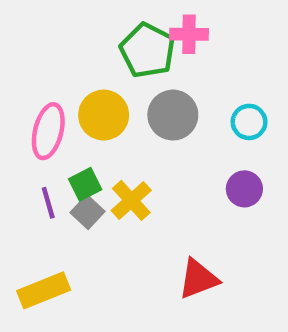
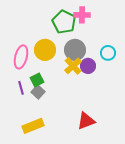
purple circle: (244, 189) -> (88, 66), moved
yellow cross: (131, 200) -> (73, 66), moved
yellow rectangle: (44, 290) -> (33, 126), moved

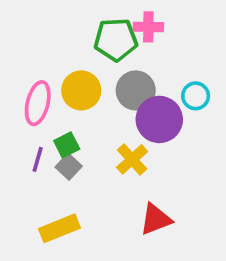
green pentagon: (64, 22) -> (116, 40), turned -30
yellow cross: (73, 66) -> (132, 159), moved
purple circle: (88, 66) -> (159, 119), size x1.6
purple line: (21, 88) -> (38, 159), turned 32

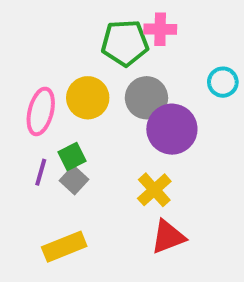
cyan circle: (196, 96) -> (223, 82), moved
yellow cross: (132, 159) -> (154, 190), moved

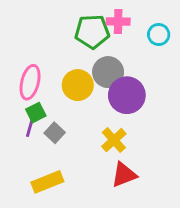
cyan circle: (223, 82) -> (159, 35), moved
yellow circle: (88, 98) -> (78, 85), moved
green square: (72, 157) -> (36, 113), moved

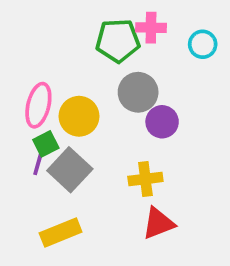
yellow circle: (78, 85) -> (79, 116), moved
purple circle: (127, 95) -> (162, 122), size x0.7
gray square: (55, 133) -> (70, 170), size x1.6
yellow cross: (114, 140) -> (145, 179), turned 35

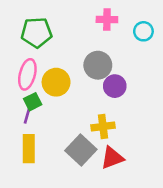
green pentagon: (118, 41) -> (37, 33), moved
gray square: (70, 170) -> (81, 150), moved
yellow rectangle: (61, 232) -> (29, 149), moved, turned -68

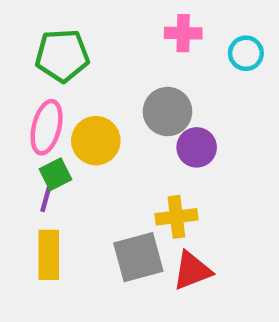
gray square: (81, 150) -> (138, 257), turned 32

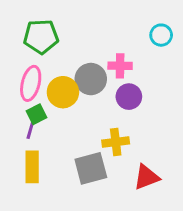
pink cross: (183, 33) -> (120, 66), moved
gray circle: (168, 112) -> (91, 79), moved
red triangle: (192, 271) -> (146, 177), moved

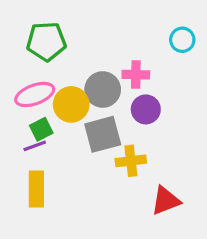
pink ellipse: (31, 83) -> (35, 94), turned 56
purple line: (31, 129) -> (35, 146), turned 54
gray square: (91, 168) -> (103, 134), moved

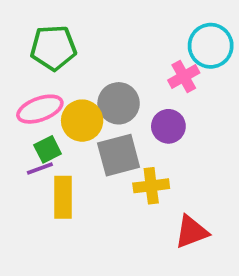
cyan circle: (182, 40) -> (211, 46), size x1.5
pink cross: (136, 75) -> (184, 76), moved, turned -30
yellow rectangle: (36, 189) -> (63, 197), moved

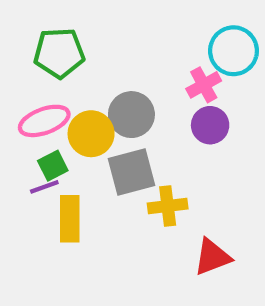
purple circle: (168, 126) -> (210, 125), moved

